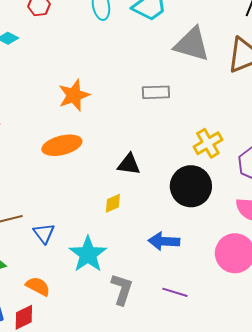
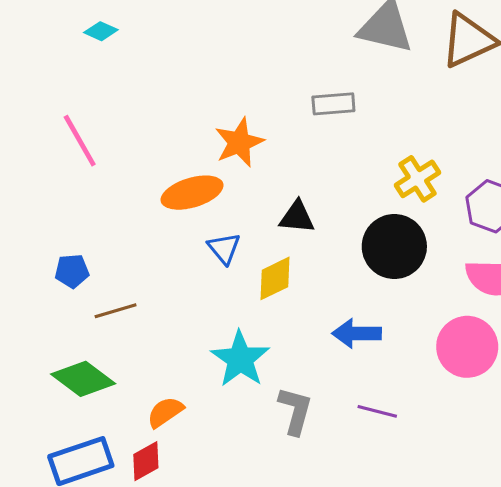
orange star: (74, 95) -> (239, 142), moved
yellow diamond: (113, 203) -> (275, 278), size x1.4
blue triangle: (44, 233) -> (224, 248), moved
orange semicircle: (38, 286) -> (165, 412), turned -60

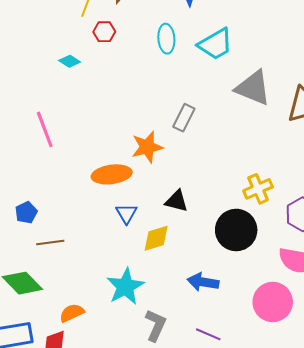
gray rectangle: (333, 104) -> (184, 118), moved, turned -68
blue pentagon: (72, 271) -> (26, 213), turned -30

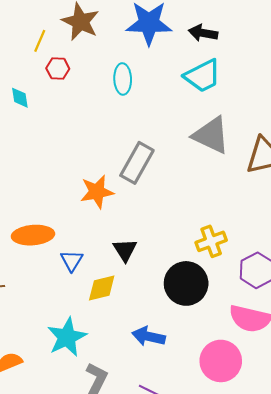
cyan trapezoid: (215, 44) -> (203, 76), moved
cyan diamond: (70, 61) -> (20, 98), turned 45
gray rectangle: (184, 118) -> (137, 163), size x1.4
orange ellipse: (112, 174) -> (33, 235), moved
black triangle: (177, 201) -> (125, 250), turned 40

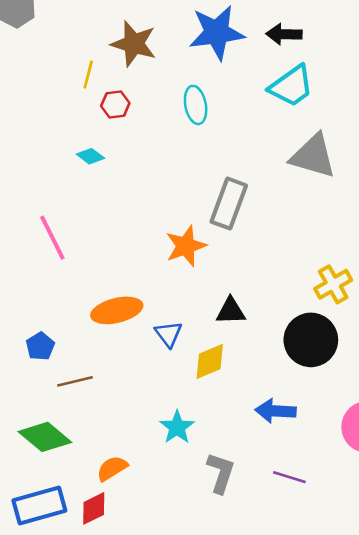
cyan diamond: (20, 98) -> (90, 156), moved, turned -35
black triangle: (125, 250) -> (231, 311), turned -50
cyan star: (67, 337) -> (177, 427), size x0.7

